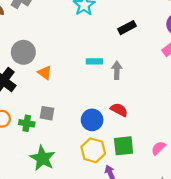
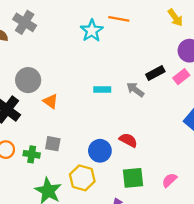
black rectangle: (127, 28) -> (155, 73), moved
gray arrow: (117, 70) -> (135, 90), moved, turned -54
yellow hexagon: (93, 150) -> (82, 178), moved

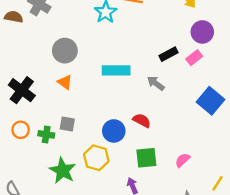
gray circle: (28, 80) -> (65, 51), moved
cyan rectangle: (102, 90) -> (116, 70), size x1.6
gray arrow: (135, 90) -> (156, 83), moved

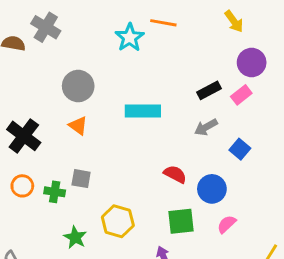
gray arrow: (156, 83) -> (206, 127), moved, turned -66
blue square: (210, 101) -> (240, 149), moved, size x0.6
blue circle: (114, 131) -> (212, 189), moved
green star: (63, 171) -> (75, 237), size x0.7

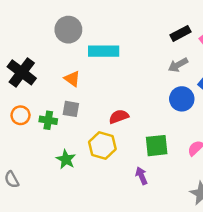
cyan rectangle: (143, 111) -> (104, 51), moved
orange triangle: (78, 126) -> (72, 79), moved
red semicircle: (175, 174) -> (119, 117), moved, turned -48
blue circle: (212, 189) -> (182, 99), moved

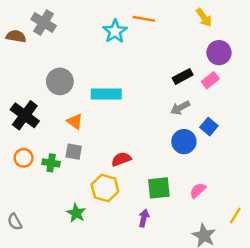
gray circle: (68, 30) -> (60, 81), moved
green star: (66, 159) -> (76, 213), moved
purple arrow: (141, 176) -> (144, 218), turned 36

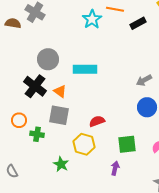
black rectangle: (183, 76) -> (138, 23), moved
black cross: (25, 115) -> (35, 86), moved
gray square: (74, 152) -> (59, 115), size x1.5
green cross: (51, 163) -> (37, 134), moved

